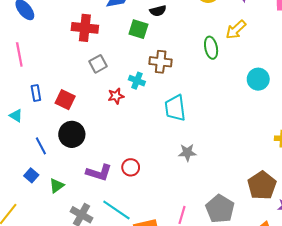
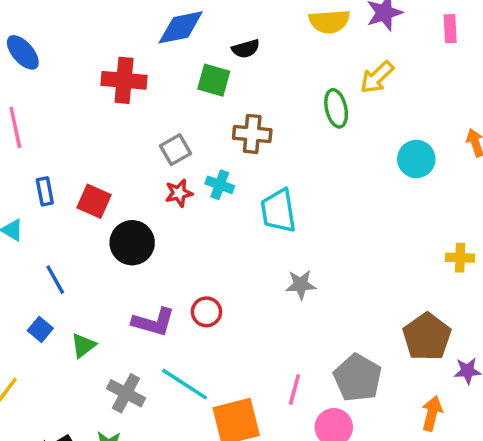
gray square: (98, 64) -> (175, 150), moved
cyan cross: (137, 81) -> (220, 185), moved
black circle: (72, 134) -> (132, 243), moved

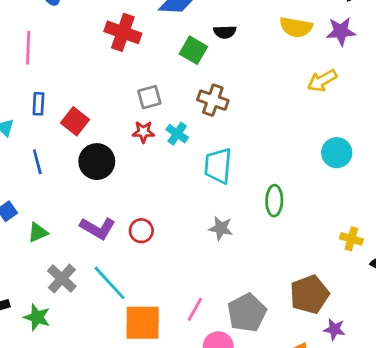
green ellipse: (336, 108) -> (274, 201), moved
blue line: (55, 280) -> (37, 162), moved

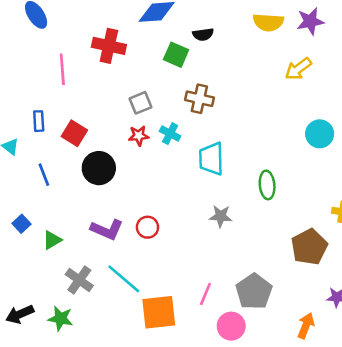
pink line: (28, 48) -> (62, 69), moved
brown pentagon: (309, 294) -> (309, 247), moved

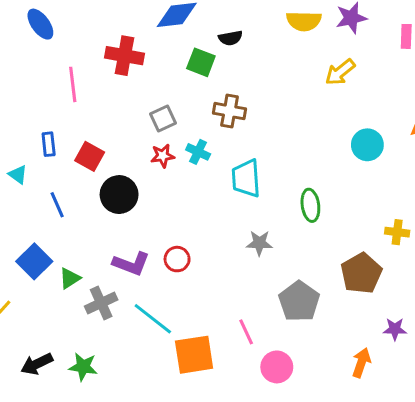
blue square: (22, 224) -> (34, 261), size x1.6
gray cross: (79, 280) -> (101, 303), moved, turned 32
gray pentagon: (254, 291) -> (299, 301), moved
pink line: (205, 294) -> (246, 332), turned -45

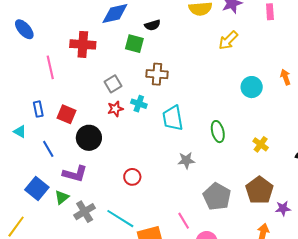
yellow cross: (397, 232) -> (261, 144), moved, turned 35
purple L-shape: (131, 264) -> (75, 174), moved
brown pentagon: (361, 273) -> (259, 190), moved

